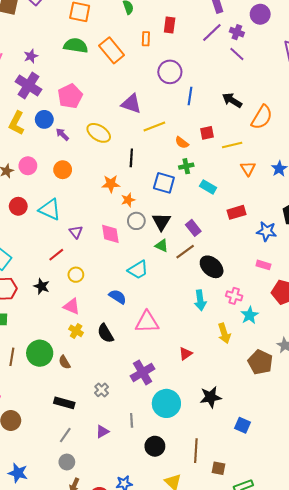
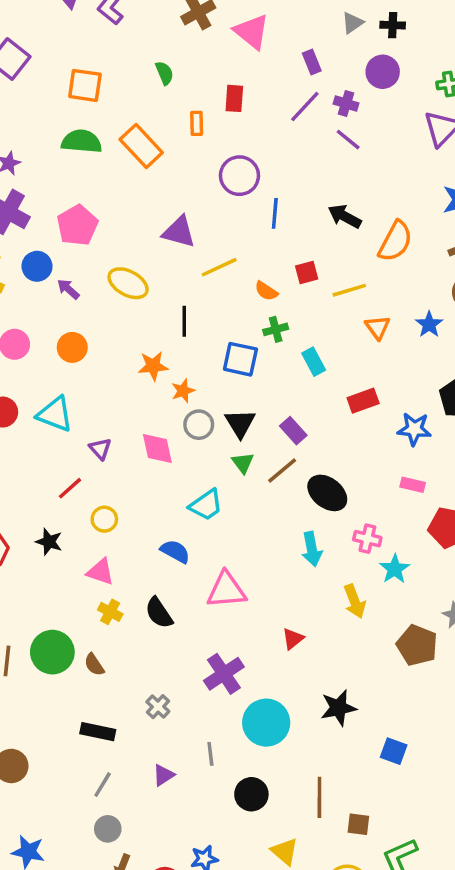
cyan rectangle: (208, 187) -> (314, 362), turned 35
green triangle: (162, 246) -> (243, 463), turned 32

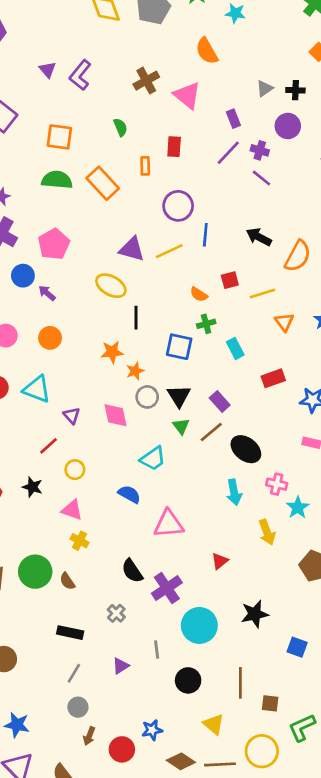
yellow line: (219, 267) -> (169, 251), moved
yellow ellipse: (128, 283) -> (111, 286), moved
black semicircle: (159, 613) -> (132, 571), moved

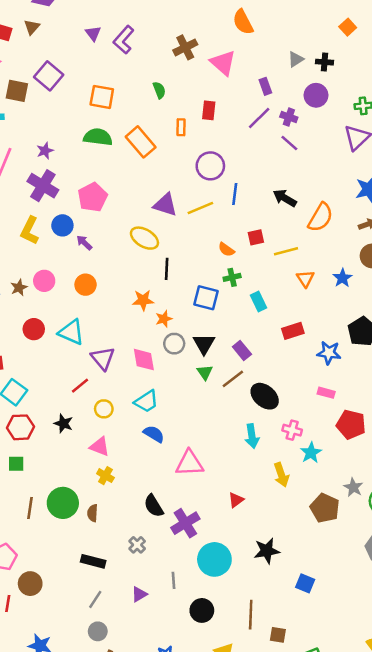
purple triangle: (72, 416) -> (103, 358), size x1.5
cyan trapezoid: (153, 459) -> (146, 401), moved
brown semicircle: (67, 581) -> (93, 513), turned 35

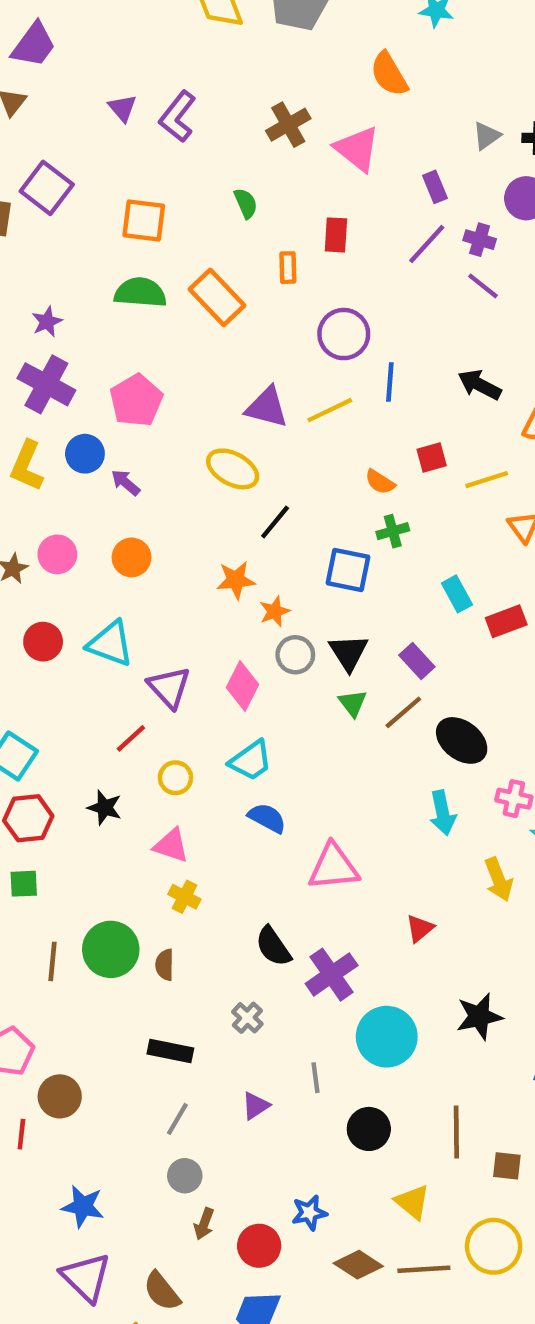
black line: (167, 269) -> (275, 522), turned 40
cyan rectangle: (258, 302) -> (457, 594), moved
pink diamond: (144, 360) -> (243, 686), turned 40

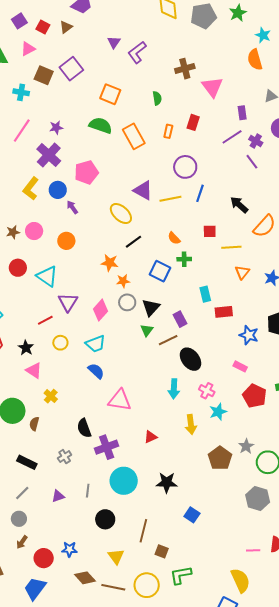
orange semicircle: (389, 74) -> (255, 60), moved
orange semicircle: (380, 482) -> (174, 238), moved
pink triangle: (171, 845) -> (34, 371), moved

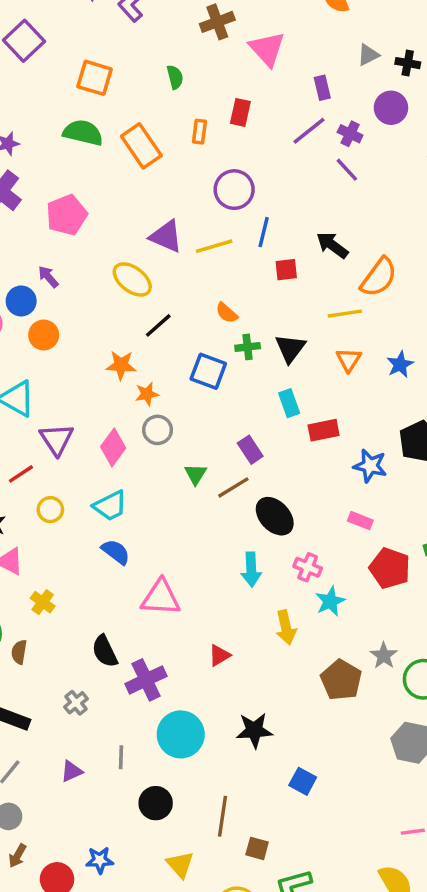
blue circle: (58, 190) -> (21, 301), moved
red square: (210, 231) -> (286, 270), moved
yellow line: (231, 247) -> (345, 314), moved
black triangle: (151, 307) -> (290, 348), moved

